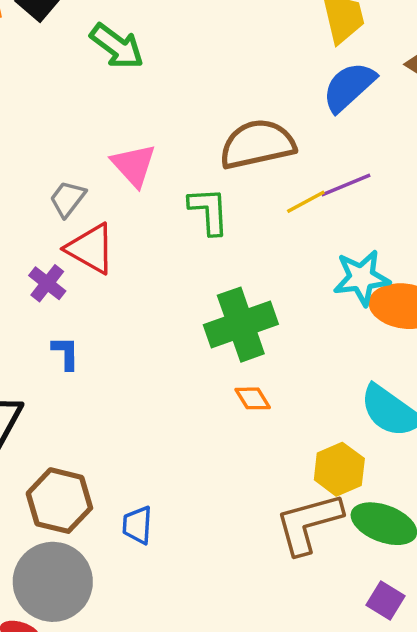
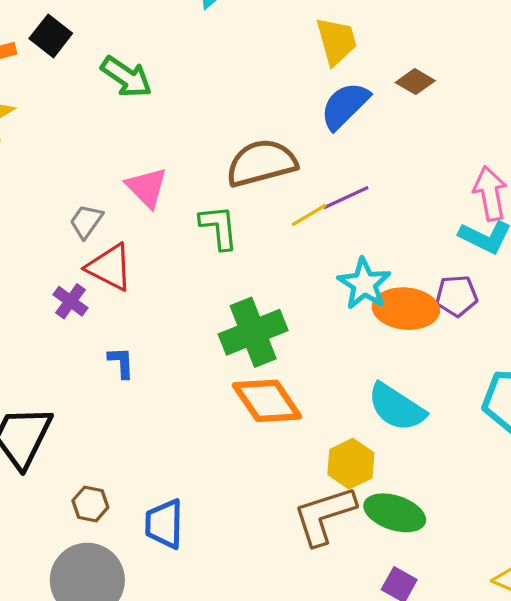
cyan star: (362, 278) -> (364, 284), turned -30
blue L-shape: (66, 353) -> (121, 363), moved
orange diamond: (253, 398) -> (267, 401), size x2.0
brown hexagon: (59, 501) -> (90, 504), size x0.6
blue trapezoid: (137, 525) -> (164, 524), size x1.4

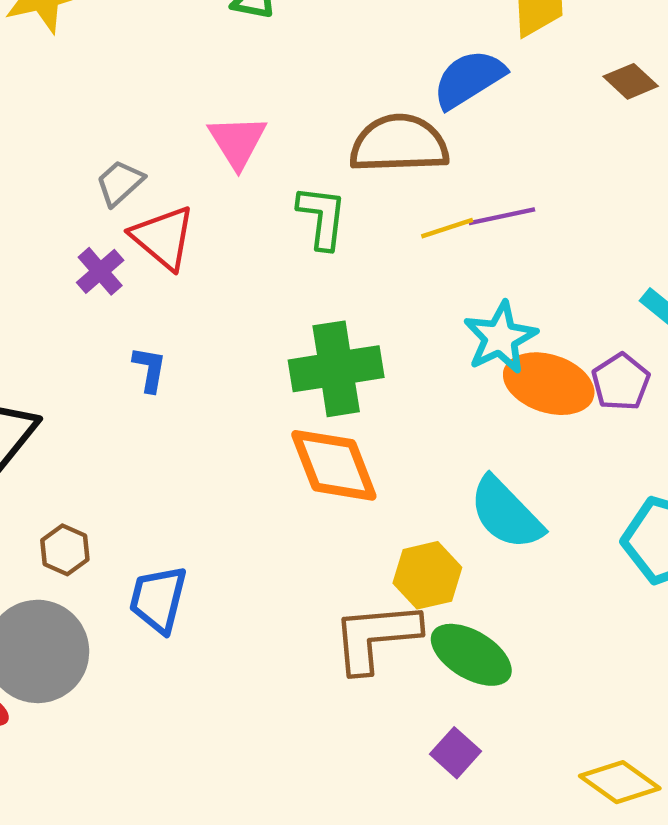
blue semicircle: (345, 106) -> (469, 79), moved
gray trapezoid: (86, 221) -> (120, 183), moved
purple pentagon: (457, 296) -> (621, 382), turned 30

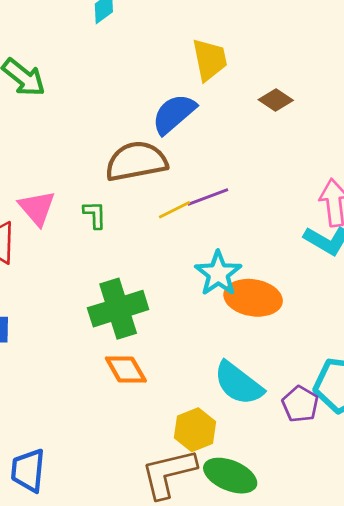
pink triangle: (237, 142) -> (37, 208), moved
green L-shape: (322, 217) -> (95, 215), size x0.7
purple pentagon: (621, 382) -> (300, 404), moved
orange diamond: (334, 465) -> (126, 370), size x0.7

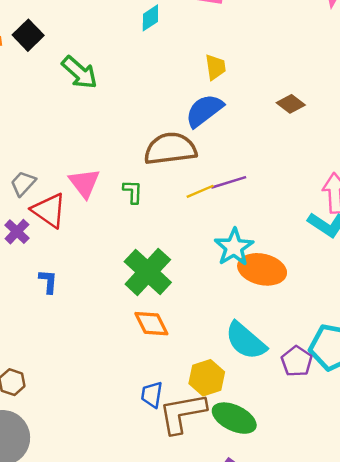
yellow trapezoid: (210, 60) -> (215, 67), moved, size x0.7
green cross: (118, 309) -> (148, 272), turned -33
blue trapezoid: (28, 470) -> (152, 395), moved, size x0.7

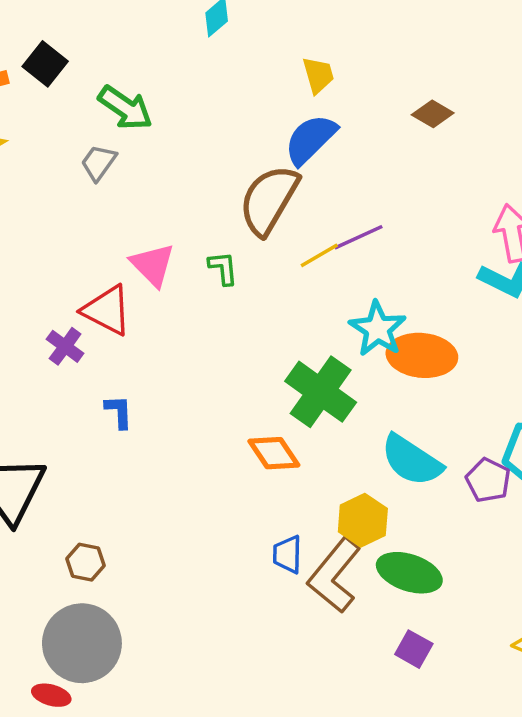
brown semicircle: (170, 149) -> (269, 200), turned -45
gray trapezoid: (23, 183) -> (99, 163), moved
green cross: (148, 272) -> (321, 392), moved
brown L-shape: (182, 413) -> (334, 575), turned -33

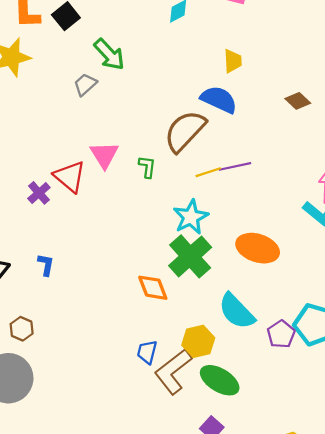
blue semicircle: (310, 139) -> (219, 100), turned 57
cyan star: (378, 329) -> (191, 217), moved
blue L-shape: (119, 412) -> (46, 265), moved

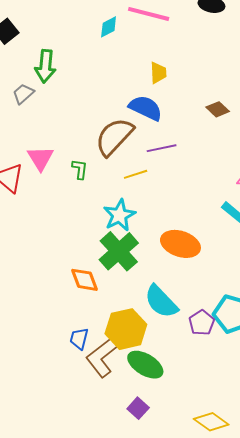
green arrow: (109, 54) -> (45, 66), turned 48
purple line: (235, 166) -> (162, 148), moved
yellow hexagon: (198, 341) -> (126, 329), size x1.4

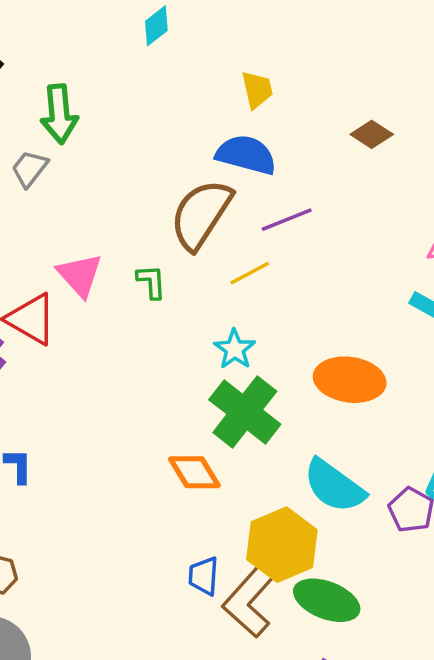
cyan star: (119, 215) -> (235, 349), size x0.7

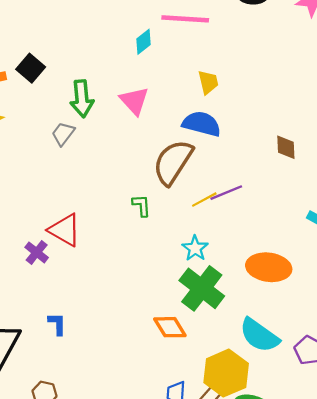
brown diamond: (372, 134) -> (286, 147), moved, turned 55
purple line: (287, 220) -> (226, 193), moved
pink triangle: (80, 275) -> (134, 101), moved

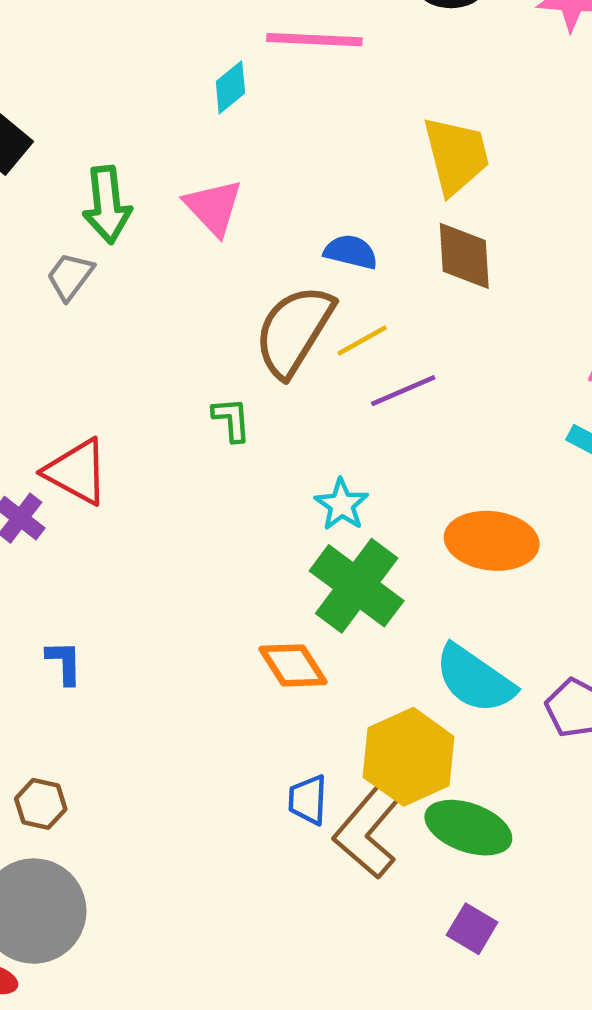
yellow trapezoid: (208, 82) -> (456, 155), moved, size x1.6
blue semicircle: (202, 124) -> (351, 252), size x0.7
brown diamond: (286, 147) -> (464, 256), moved, size x1.4
yellow line: (204, 200) -> (362, 340), moved

